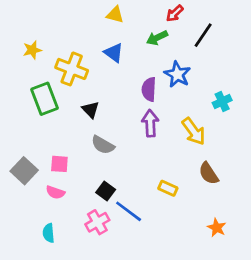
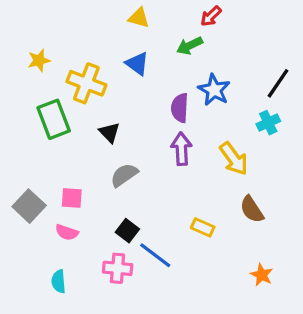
black line: (203, 35) -> (278, 83), moved
gray semicircle: (103, 145) -> (124, 175), turned 115
pink cross: (97, 222) -> (118, 268), turned 35

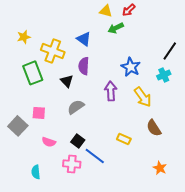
yellow triangle: (139, 18) -> (106, 11), moved
blue star: (214, 90) -> (131, 67), moved
purple semicircle: (180, 108) -> (84, 66), moved
pink square: (72, 198) -> (39, 113), moved
pink semicircle: (67, 232) -> (49, 142), moved

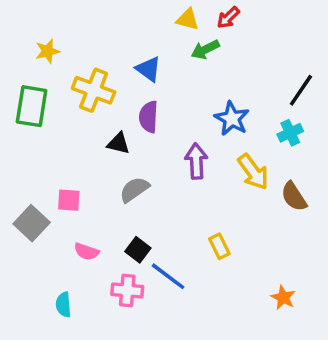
yellow star: (24, 37) -> (47, 51), moved
green rectangle: (33, 73) -> (32, 106), moved, turned 30
black triangle: (67, 81) -> (118, 143), turned -32
brown semicircle: (154, 128) -> (294, 197), moved
yellow rectangle: (124, 139) -> (219, 246), turned 40

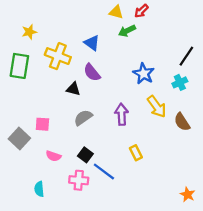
purple semicircle: (149, 117) -> (92, 73), turned -42
purple arrow: (196, 161) -> (122, 114), moved
orange star: (283, 298) -> (187, 194), moved

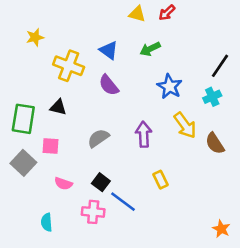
green arrow: (127, 31) -> (150, 49), moved
green rectangle: (19, 66) -> (23, 119), moved
black triangle: (73, 89) -> (58, 107), moved

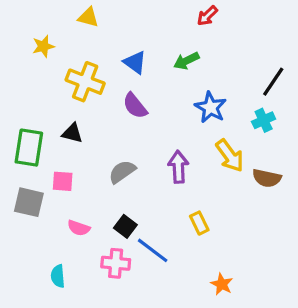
yellow triangle: (137, 14) -> (88, 17), moved
brown semicircle: (215, 143) -> (267, 178), turned -45
gray square: (23, 163) -> (29, 202), turned -30
orange star: (221, 229) -> (222, 284), moved

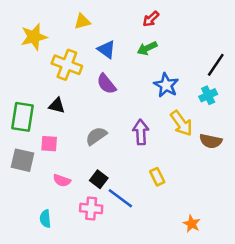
red arrow: (207, 16) -> (151, 19), moved
yellow triangle: (88, 17) -> (82, 22), moved, turned -30
yellow star: (43, 46) -> (34, 37), size x1.5
orange star: (222, 284) -> (192, 224), moved

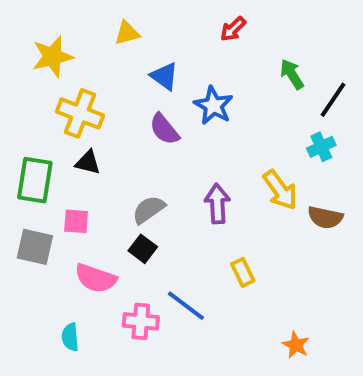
green arrow: (147, 48) -> (292, 74), moved, turned 84
yellow cross: (67, 65) -> (80, 113), moved
blue star: (166, 85) -> (213, 106), moved
black square: (99, 179) -> (143, 249), moved
pink semicircle: (62, 180) -> (96, 278), size x1.5

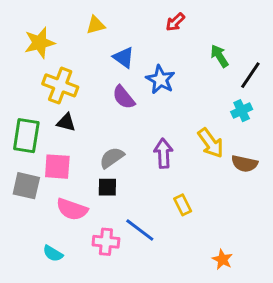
pink square: (76, 221) -> (57, 167), size x1.4
black square: (143, 249) -> (107, 187), turned -36
cyan semicircle: (70, 337) -> (53, 254), turned -54

